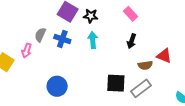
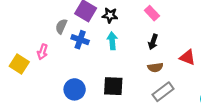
gray semicircle: (40, 35) -> (61, 26), moved
brown semicircle: (145, 65) -> (155, 67), moved
black square: (116, 83) -> (113, 86), moved

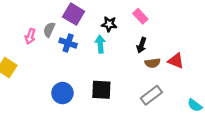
black star: (110, 15) -> (109, 24), moved
pink arrow: (42, 52) -> (30, 36), moved
brown semicircle: (155, 67) -> (153, 63), moved

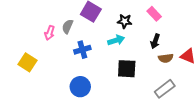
blue cross: (68, 43) -> (82, 50), moved, turned -35
cyan arrow: (100, 44) -> (116, 40), turned 77
black square: (101, 90) -> (127, 69), moved

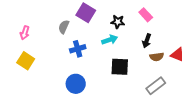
pink arrow: (50, 33) -> (25, 33), moved

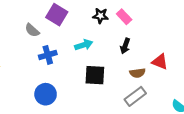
black star: (118, 22) -> (100, 16), moved
gray semicircle: (64, 27) -> (32, 30), turned -72
brown semicircle: (157, 57) -> (137, 73), moved

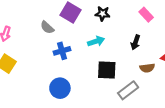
black star: (100, 16) -> (103, 14), moved
pink rectangle: (124, 17) -> (146, 15), moved
gray rectangle: (135, 96) -> (128, 90), moved

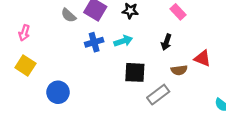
gray semicircle: (47, 27) -> (69, 15), moved
blue cross: (62, 51) -> (94, 42), moved
blue circle: (60, 88) -> (58, 92), moved

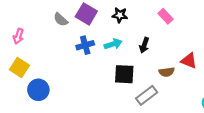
black arrow: (166, 42) -> (144, 45), moved
blue circle: (58, 92) -> (38, 90), moved

